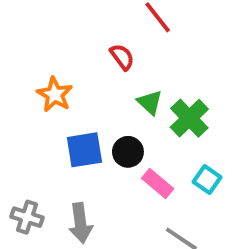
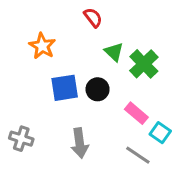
cyan square: (207, 180) -> (160, 133), moved
pink rectangle: (158, 183) -> (136, 113), moved
gray arrow: (80, 223) -> (80, 143), moved

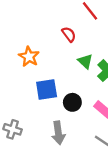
black circle: (98, 89) -> (72, 102), moved

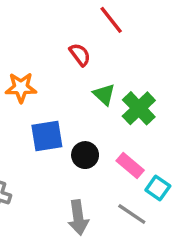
orange star: (29, 57) -> (21, 87), turned -30
gray arrow: (58, 133) -> (78, 217), moved

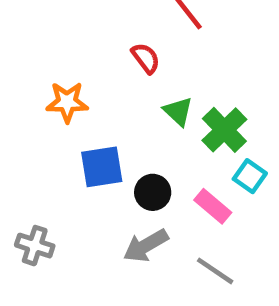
cyan square: (158, 188) -> (250, 176), moved
gray arrow: (78, 217) -> (146, 246), moved, turned 68

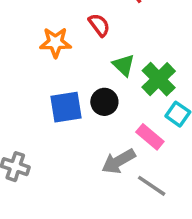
orange star: (67, 102) -> (55, 42), moved
black circle: (153, 192) -> (104, 102), moved
gray arrow: (146, 246) -> (118, 161), moved

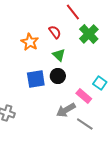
orange star: (55, 42) -> (30, 42), turned 30
green triangle: (124, 65) -> (59, 55), moved
green cross: (159, 79) -> (89, 34), moved

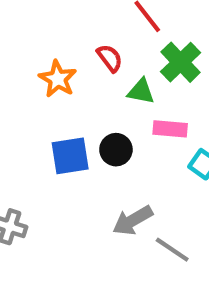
green triangle: (59, 55) -> (141, 91), moved, turned -32
pink rectangle: (84, 96) -> (170, 129), moved, turned -35

